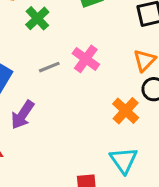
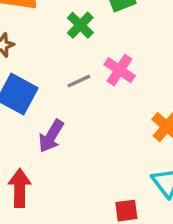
green cross: (37, 18) -> (80, 25), moved

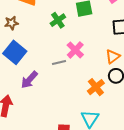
gray line: (79, 81) -> (59, 63), moved

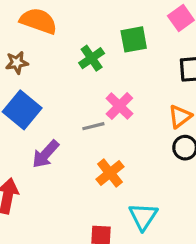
orange cross: (96, 87) -> (110, 173), moved

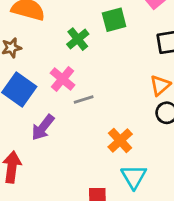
pink cross: (119, 106) -> (63, 79), moved
orange cross: (110, 173) -> (120, 141), moved

